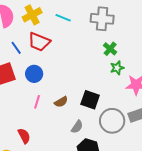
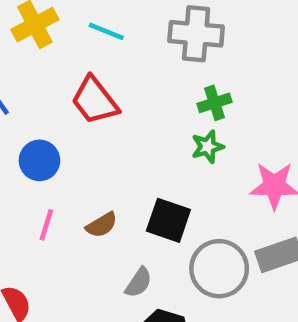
red trapezoid: (39, 42) -> (95, 101), moved, turned 30
green cross: (110, 49) -> (214, 103), turned 32
green star: (117, 68) -> (208, 147), moved

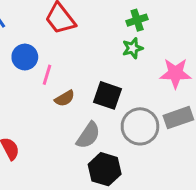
pink line: (46, 225) -> (47, 75), moved
gray semicircle: (138, 282) -> (88, 135), size x1.4

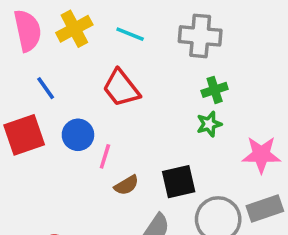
black square: (108, 95) -> (179, 182), turned -32

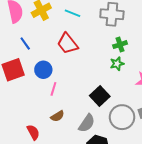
pink line: (105, 156) -> (53, 89), moved
black square: (179, 182) -> (100, 96), turned -30
brown semicircle: (126, 185) -> (57, 116), moved

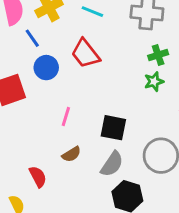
blue line: (25, 44) -> (32, 38), moved
blue circle: (43, 70) -> (46, 68), moved
black square: (100, 96) -> (113, 128), moved, turned -36

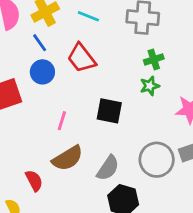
blue line: (32, 38) -> (40, 43), moved
black square: (113, 128) -> (109, 111), moved
brown semicircle: (71, 154) -> (67, 158), size x1.6

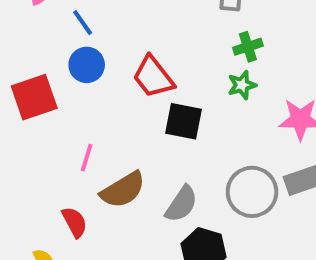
red trapezoid: (81, 58) -> (153, 77), moved
pink line: (62, 121) -> (87, 158), moved

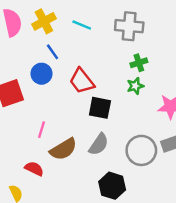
blue line: (83, 23) -> (52, 52), moved
gray semicircle: (181, 204) -> (99, 144), moved
red semicircle: (75, 222) -> (34, 169), turned -36

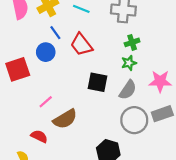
red trapezoid: (82, 81) -> (81, 45), moved
pink line: (41, 130) -> (46, 102), turned 32
gray semicircle: (99, 144) -> (128, 90), moved

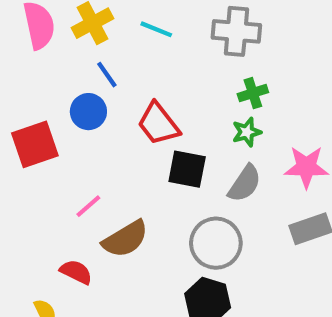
red trapezoid: (81, 45) -> (158, 124), moved
gray circle: (134, 120) -> (216, 243), moved

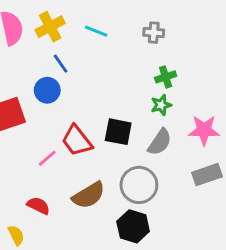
gray cross: (236, 31) -> (154, 33), size x0.6
red trapezoid: (158, 124) -> (77, 141), moved
brown semicircle: (125, 239) -> (89, 195), moved

